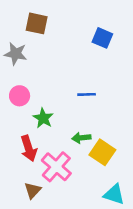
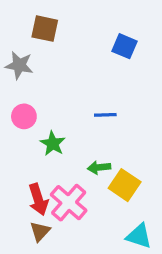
red arrow: (29, 148) -> (38, 199), moved

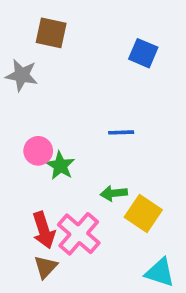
pink circle: (24, 116) -> (38, 151), moved

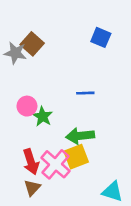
brown square: (51, 33) -> (32, 44), moved, turned 30
green arrow: (114, 193) -> (80, 136), size x1.5
yellow square: (143, 214) -> (76, 157), moved, turned 35

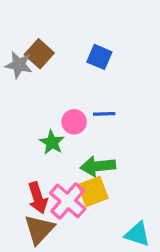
blue square: (101, 37) -> (99, 57), moved
pink circle: (27, 106) -> (74, 122), moved
brown triangle: (32, 188) -> (39, 229), size x1.5

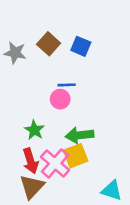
brown square: (39, 54) -> (49, 44), moved
blue line: (104, 114) -> (67, 85), moved
green star: (52, 142) -> (34, 130), moved

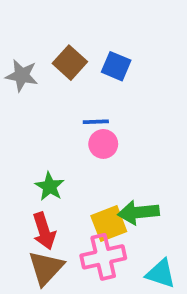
pink circle: (60, 99) -> (103, 144), moved
green arrow: (79, 135) -> (138, 212), moved
pink cross: (55, 163) -> (103, 257), moved, turned 36

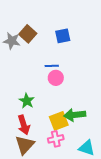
brown square: (70, 63) -> (28, 34), moved
blue square: (116, 66) -> (63, 36), turned -35
pink cross: (103, 257) -> (56, 139), size x0.7

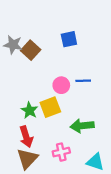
brown square: (28, 34) -> (31, 50), moved
blue line: (52, 66) -> (83, 81), moved
yellow square: (59, 121) -> (50, 107), moved

